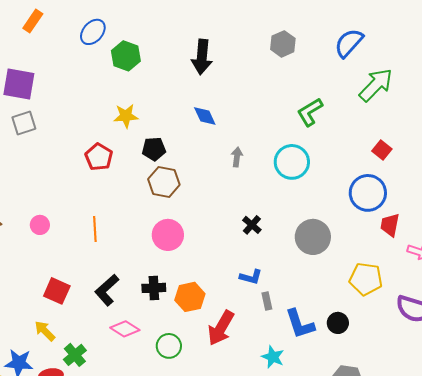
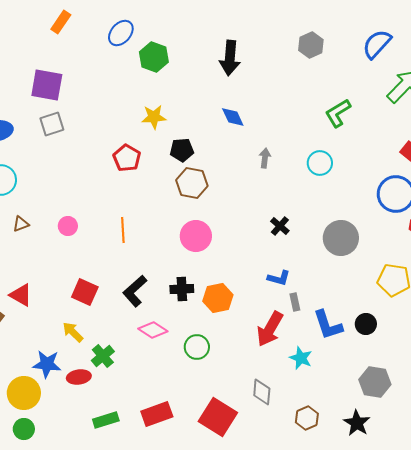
cyan circle: (292, 162) -> (320, 163), size x0.7
red arrow: (221, 328) -> (270, 329), moved

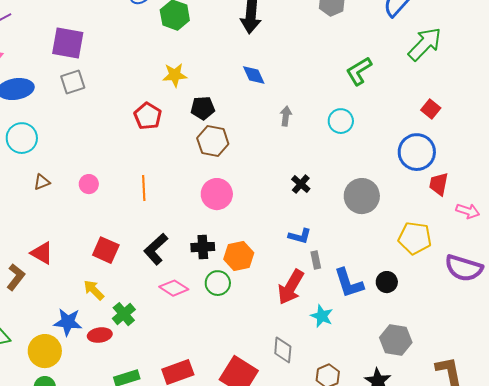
green circle: (197, 347) -> (218, 283), moved

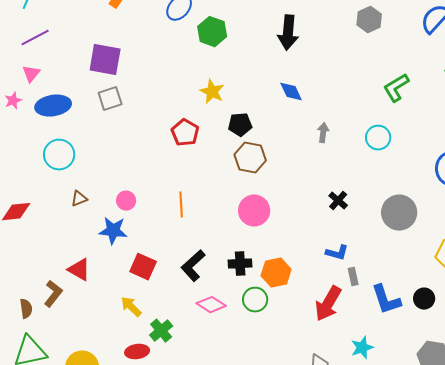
yellow star: (175, 75) -> (212, 92), turned 30
cyan star: (322, 316) -> (362, 348), moved, turned 30
blue star: (68, 322) -> (113, 231), moved

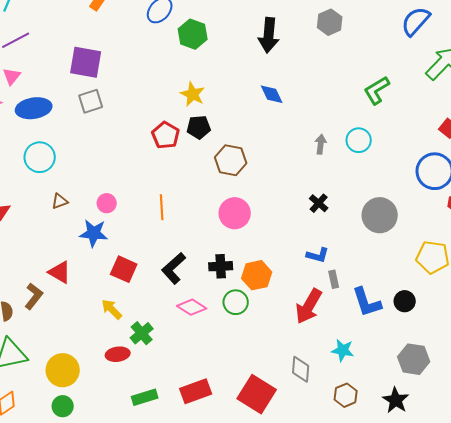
gray hexagon: (369, 20) -> (330, 22), moved
black pentagon: (240, 125) -> (199, 127), moved
gray arrow: (323, 133) -> (321, 144), moved
cyan star: (362, 348) -> (343, 350), turned 30

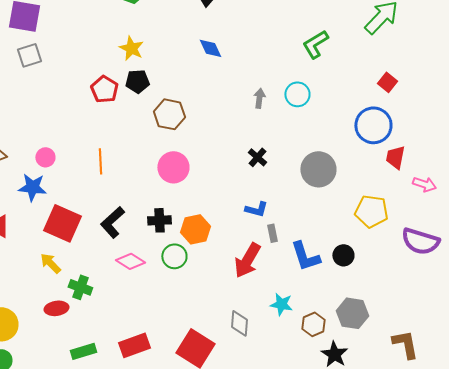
red square: (124, 269) -> (62, 223), size x1.4
green cross: (142, 333) -> (80, 287), turned -30
brown hexagon: (346, 395) -> (313, 324), moved

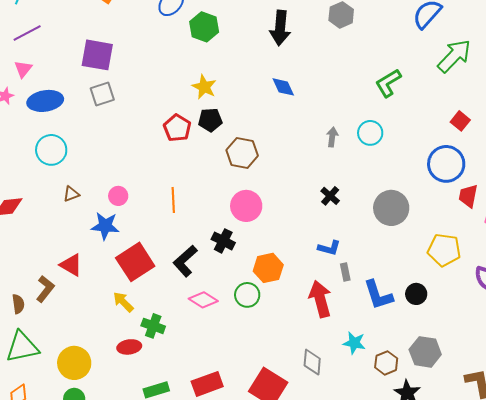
black cross: (159, 220) -> (223, 241), moved, turned 30
red square: (62, 223) -> (135, 262), turned 33
red arrow: (247, 260) -> (320, 299), turned 135

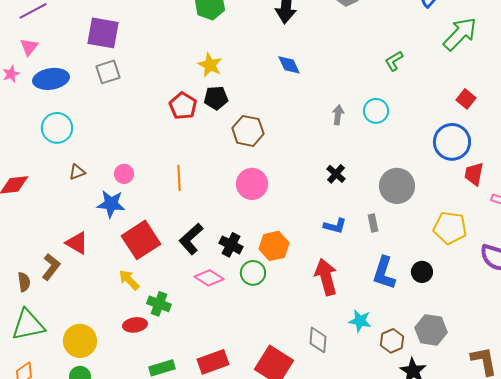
green L-shape: (388, 83) -> (394, 61), size x0.7
black cross: (223, 241) -> (231, 245), moved
gray rectangle: (345, 272) -> (373, 223), moved
blue L-shape: (378, 295) -> (384, 273), turned 36

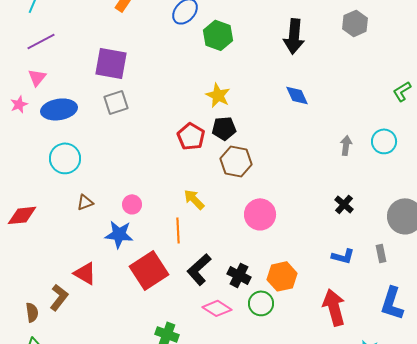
brown hexagon: (248, 131) -> (236, 161), moved
orange line: (179, 178) -> (178, 230), moved
yellow arrow: (129, 280) -> (194, 199), moved

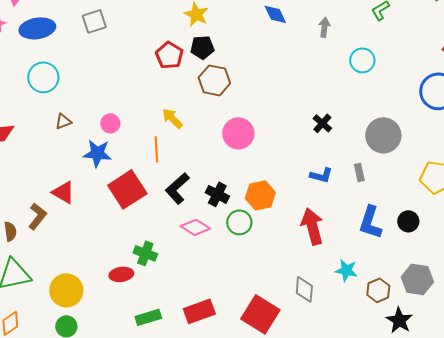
gray arrow: (346, 145) -> (324, 27), moved

